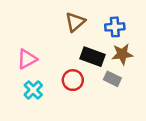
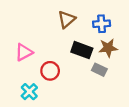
red circle: (73, 80) -> (50, 71), moved
cyan cross: (33, 90) -> (29, 92), moved

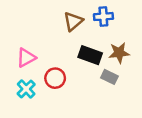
blue cross: (102, 24) -> (103, 17), moved
cyan cross: (29, 92) -> (26, 89), moved

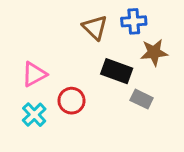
brown triangle: (73, 21) -> (95, 28), turned -35
brown star: (119, 53) -> (154, 52), moved

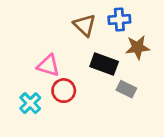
pink triangle: (34, 74) -> (48, 65), moved, turned 45

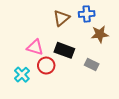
brown triangle: (85, 25) -> (61, 18), turned 36
black rectangle: (104, 64) -> (64, 50), moved

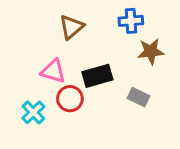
brown triangle: (61, 18) -> (71, 27), moved
black rectangle: (64, 50) -> (97, 76), turned -36

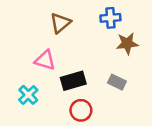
black rectangle: (97, 76) -> (73, 81), moved
red circle: (70, 99) -> (81, 110), moved

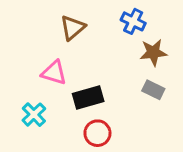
blue cross: (110, 18) -> (133, 21), turned 30
gray rectangle: (117, 82) -> (153, 90), moved

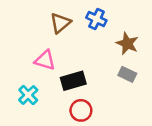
blue cross: (133, 21) -> (96, 19), moved
brown star: (153, 52) -> (127, 43), turned 30

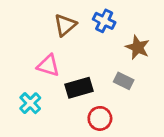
gray rectangle: (127, 74) -> (124, 81), moved
red circle: (81, 110) -> (100, 118), moved

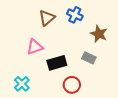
pink triangle: (48, 65) -> (35, 47), turned -36
cyan cross: (30, 103) -> (22, 84), moved

